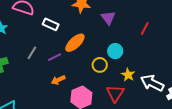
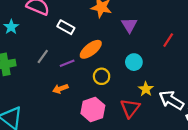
yellow circle: (100, 65) -> (102, 76), moved
orange arrow: (58, 80) -> (60, 89), moved

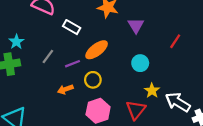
cyan star: (11, 27) -> (16, 42), moved
yellow circle: (102, 76) -> (93, 80), moved

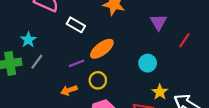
purple triangle: (136, 25) -> (158, 22), moved
cyan star: (16, 42) -> (28, 40), moved
gray line: (48, 56) -> (37, 62), moved

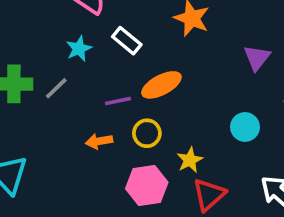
cyan star: (28, 40) -> (79, 49), moved
cyan circle: (148, 63) -> (245, 127), moved
yellow star: (160, 92) -> (190, 160), moved

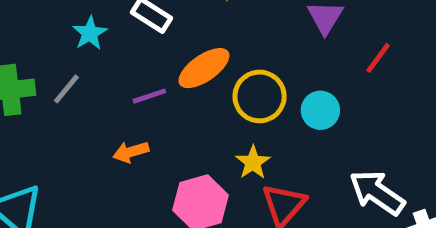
yellow circle: (147, 133) -> (260, 96), moved, size x1.4

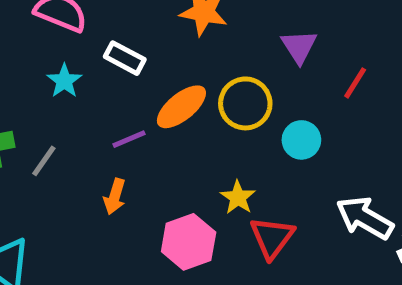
gray line: (66, 89) -> (44, 161), moved
yellow circle: (260, 96) -> (245, 103), moved
orange arrow: (131, 152) -> (115, 197), turned -52

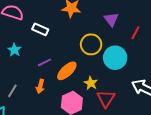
cyan star: (64, 81) -> (14, 50), moved
orange ellipse: (181, 107) -> (67, 71), moved
cyan circle: (301, 140) -> (115, 58), size x1.5
gray line: (44, 161) -> (12, 91), moved

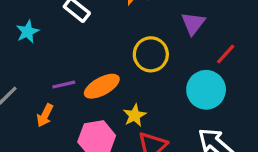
cyan circle: (115, 58) -> (206, 90), moved
purple line: (44, 62) -> (64, 85), moved
orange arrow: (40, 86) -> (45, 115), moved

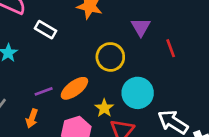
red line: (226, 54) -> (171, 48), turned -54
cyan circle: (206, 90) -> (138, 93), moved

